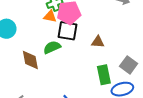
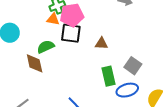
green semicircle: (52, 47) -> (46, 47), moved

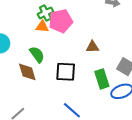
black square: (71, 33) -> (66, 72), moved
green semicircle: (46, 47) -> (37, 54), turned 84

